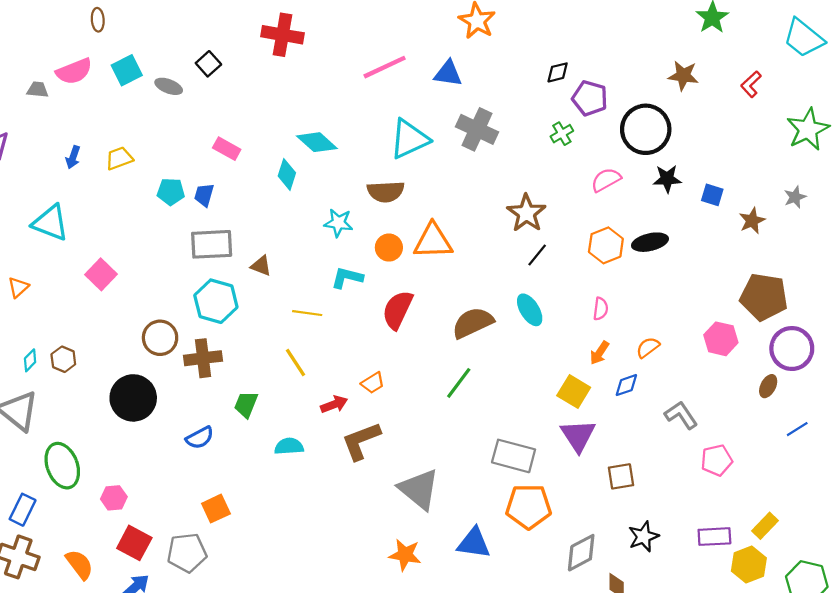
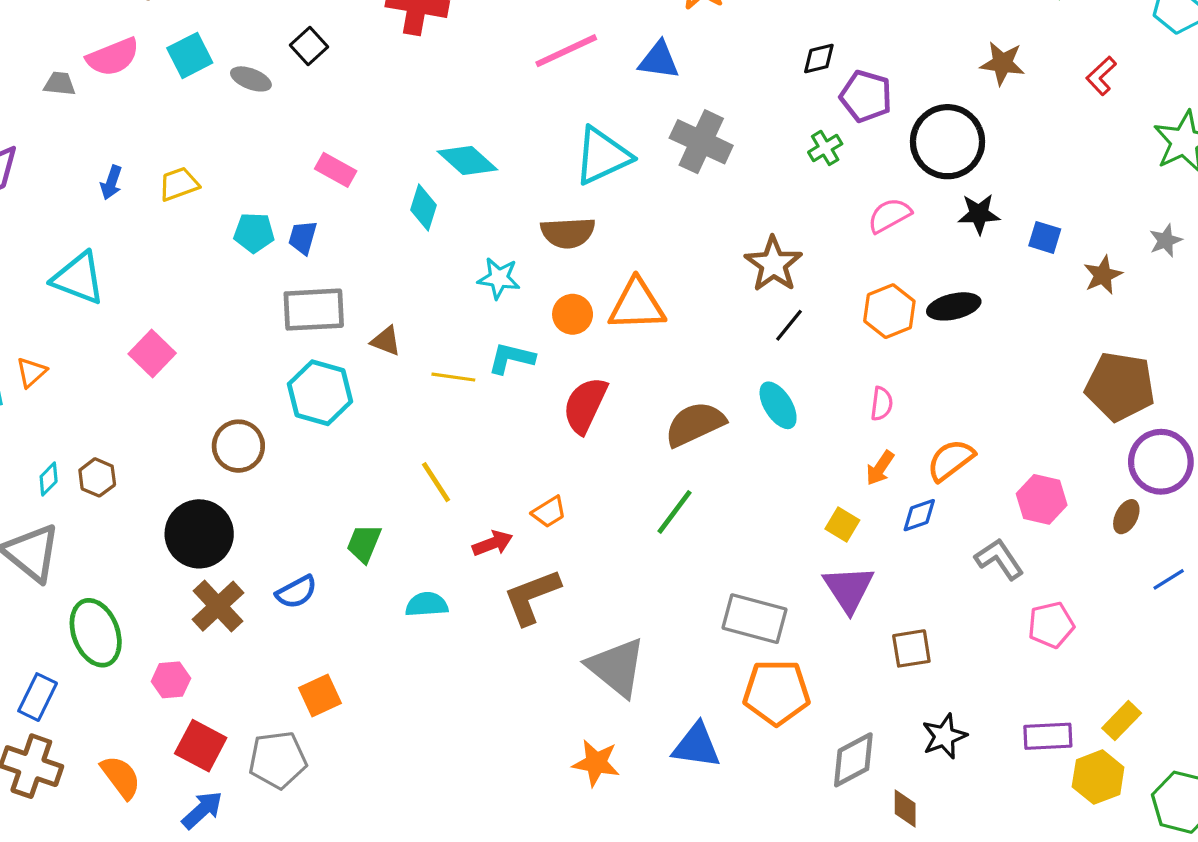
yellow line: (307, 313) -> (453, 377), moved
pink hexagon: (721, 339) -> (1042, 499), moved
orange semicircle: (648, 347) -> (951, 460), size x1.4
brown cross: (203, 358) -> (218, 606), moved, turned -36
yellow square: (574, 391) -> (842, 524), size x0.7

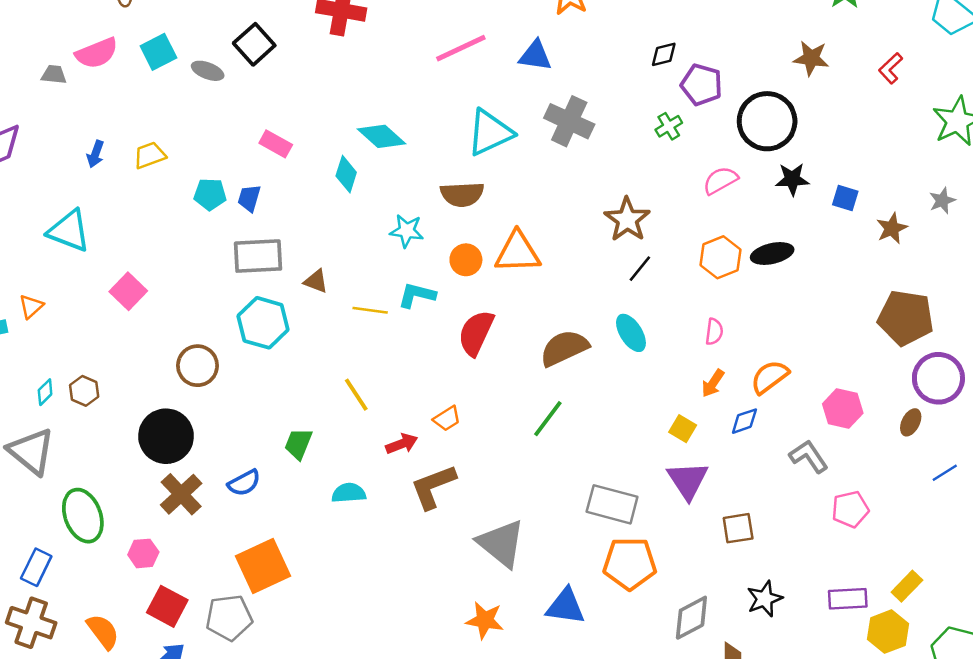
black square: (309, 46) -> (254, 44), size x1.4
orange square: (320, 695) -> (263, 566), size x1.6

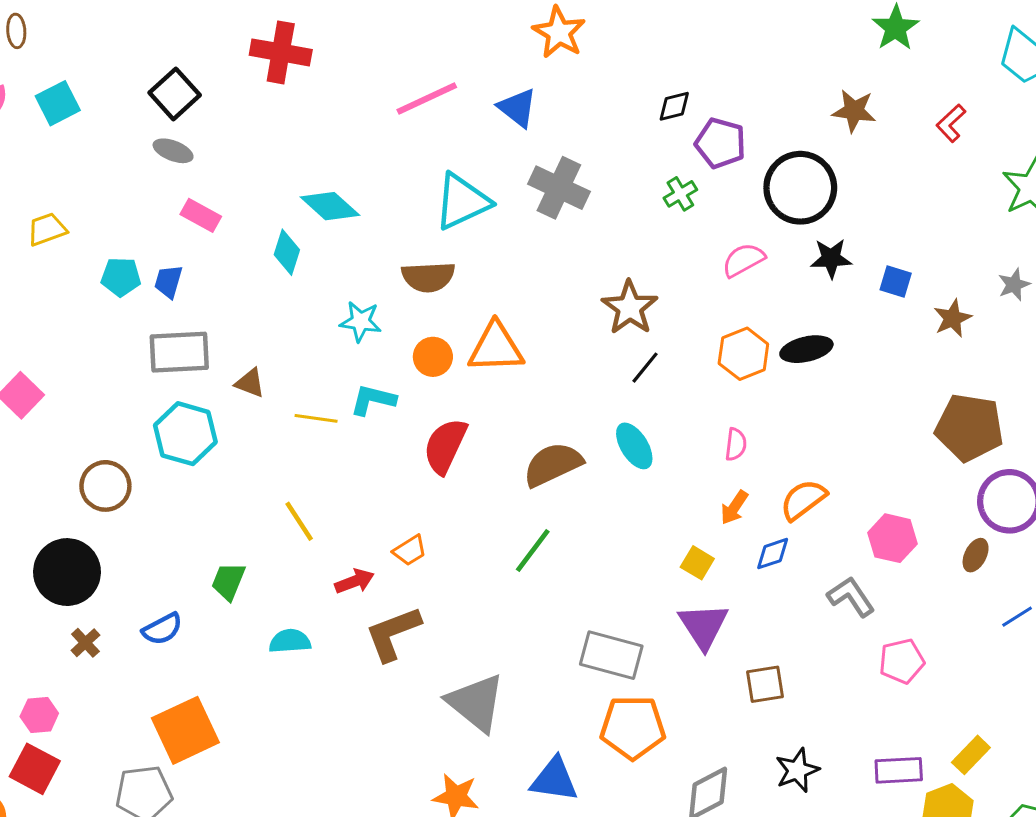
blue triangle: (535, 56) -> (517, 108), turned 30
gray ellipse: (208, 71) -> (173, 151), moved
brown cross: (181, 494) -> (85, 643), size x0.6
red square: (167, 606) -> (35, 769), moved

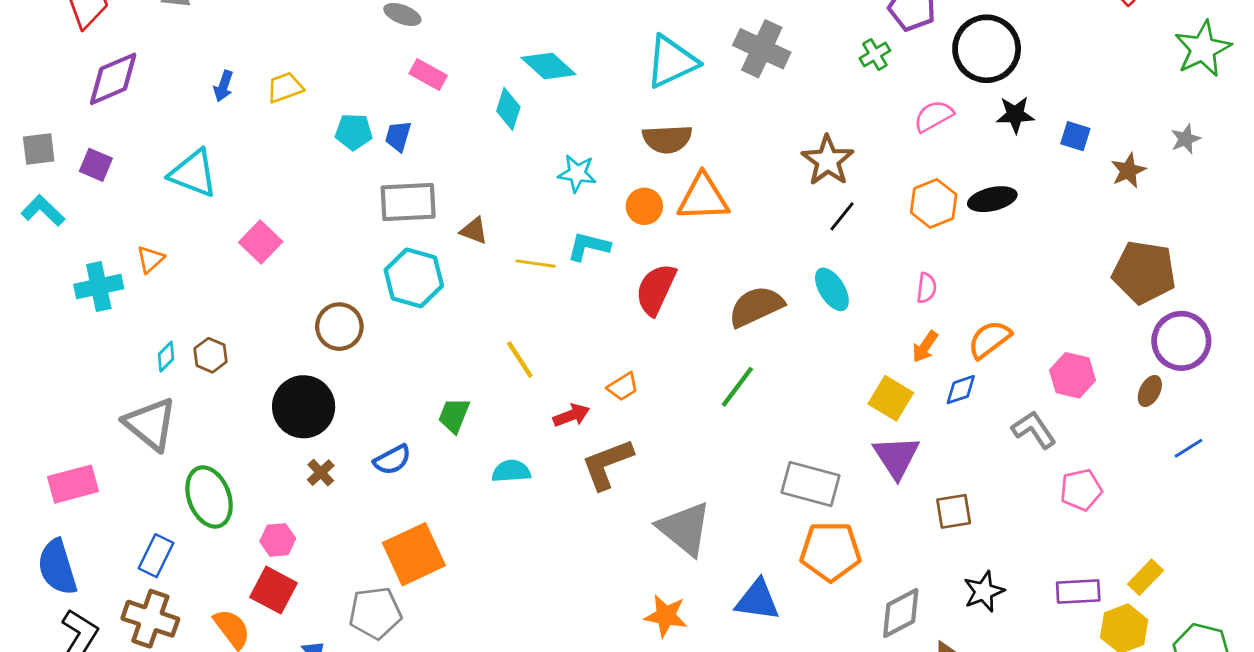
brown semicircle: (428, 277) -> (667, 139), moved
yellow square: (697, 563) -> (891, 398), size x1.4

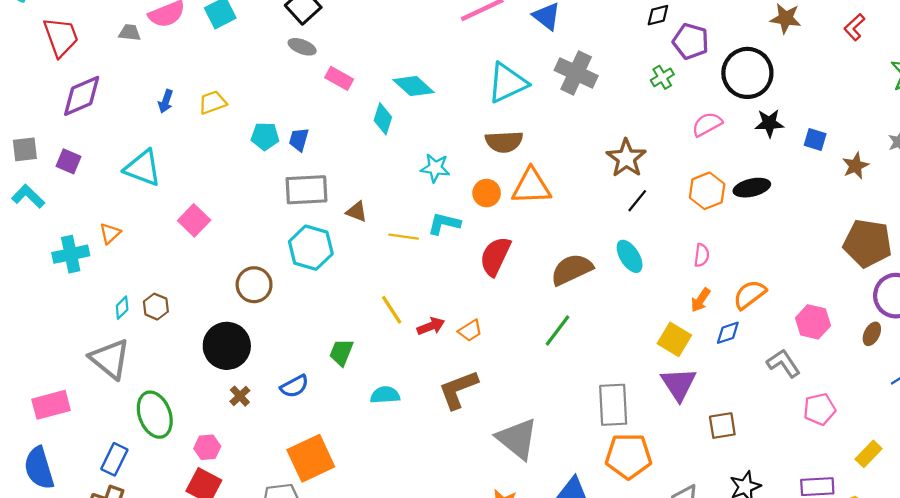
pink rectangle: (428, 75) -> (339, 78), moved
red arrow: (571, 415) -> (431, 326), moved
gray rectangle: (810, 484) -> (613, 405), turned 72
yellow rectangle: (1146, 577) -> (869, 454), moved

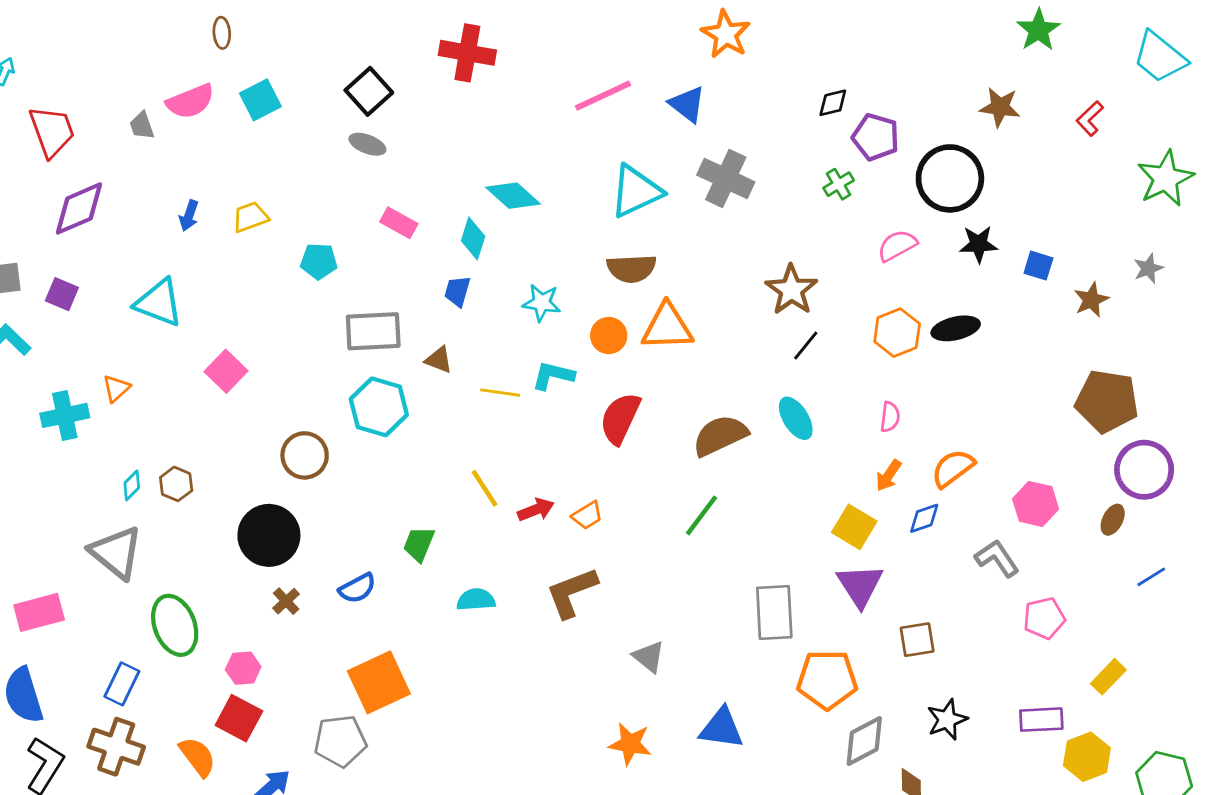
gray trapezoid: (130, 33) -> (142, 126), turned -115
pink rectangle: (339, 78) -> (399, 223), moved
blue trapezoid: (299, 140) -> (457, 291), moved
gray triangle: (517, 439) -> (649, 657), size x0.6
orange pentagon: (628, 456) -> (827, 680), moved

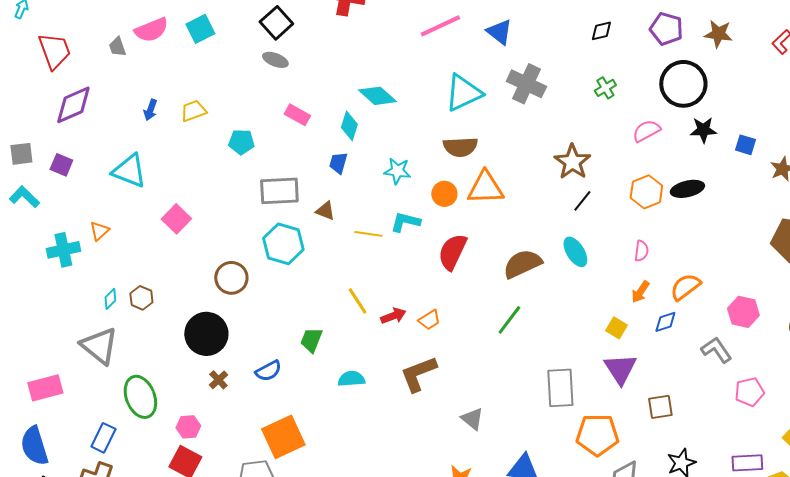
purple pentagon: (876, 137) -> (666, 29), moved
yellow square: (854, 527) -> (616, 328), size x0.7

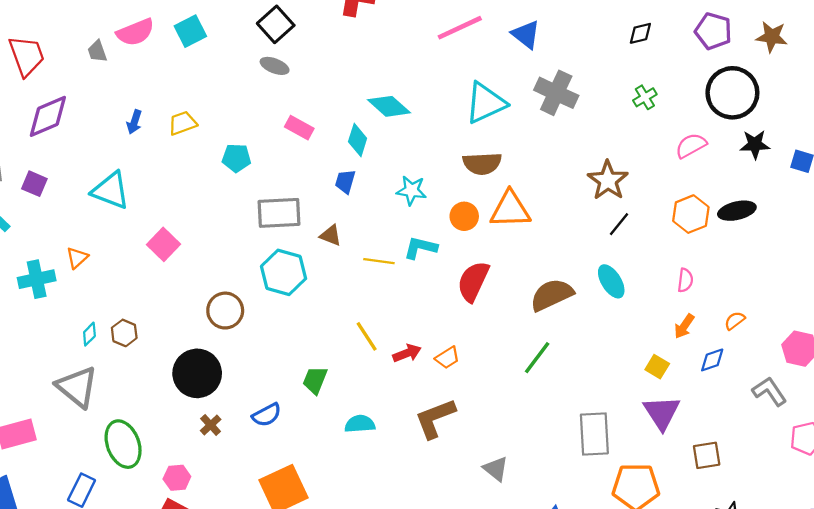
orange semicircle: (685, 287) -> (735, 321), size x0.6

